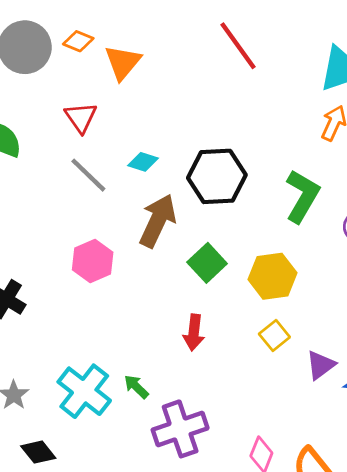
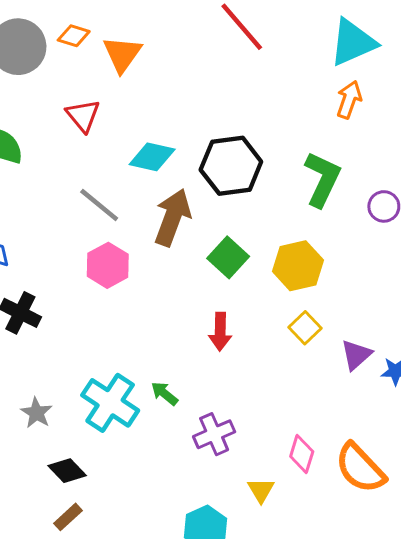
cyan diamond: (143, 162) -> (152, 157), size x1.4
gray line: (88, 175) -> (99, 205), moved
purple cross: (180, 429) -> (214, 434), size x0.7

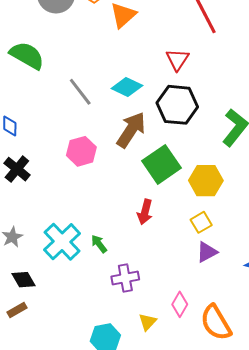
red triangle: (83, 116) -> (177, 60), moved
gray line: (99, 205) -> (80, 92), moved
green square: (228, 257) -> (161, 164), size x1.4
purple triangle: (356, 355) -> (207, 252), moved

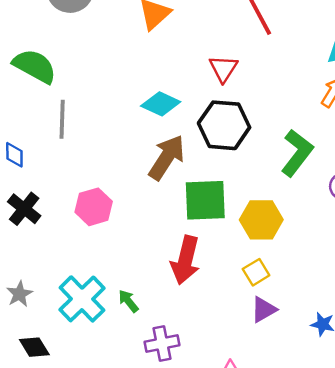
gray line: (80, 92) -> (62, 119), moved, turned 40
pink hexagon: (81, 151) -> (94, 207), moved
green square: (161, 164) -> (205, 200), turned 33
red arrow: (145, 212) -> (185, 260), size x1.5

